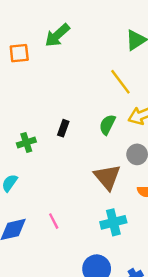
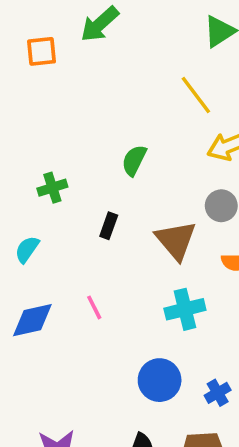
green semicircle: (107, 125) -> (134, 160), moved
black rectangle: (63, 128) -> (109, 226), moved

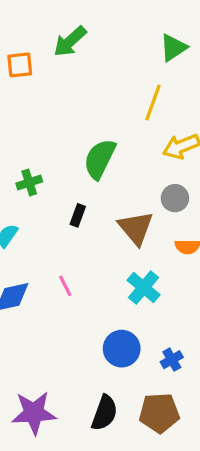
yellow line: (196, 95) -> (153, 103), turned 57
green semicircle: (134, 160) -> (100, 159), size x1.5
cyan cross: (185, 309) -> (144, 287), turned -36

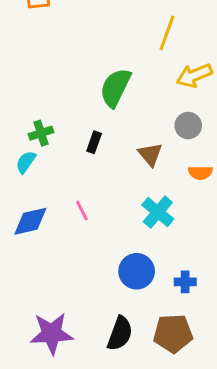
green cross: (29, 182) -> (41, 133), moved
brown triangle: (136, 228) -> (150, 154), size x0.7
blue cross: (172, 360) -> (185, 282), turned 30

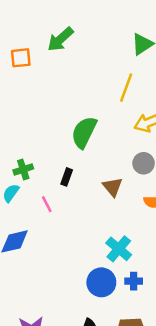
pink line: (82, 211) -> (47, 204), moved
cyan cross: (158, 212) -> (119, 249), moved
blue cross: (185, 282) -> (134, 281), moved

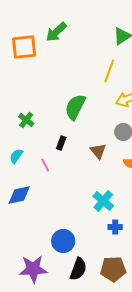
orange square: (21, 58) -> (24, 47), size x1.5
green cross: (23, 169) -> (26, 120), moved, turned -35
blue circle: (101, 282) -> (63, 241), moved

